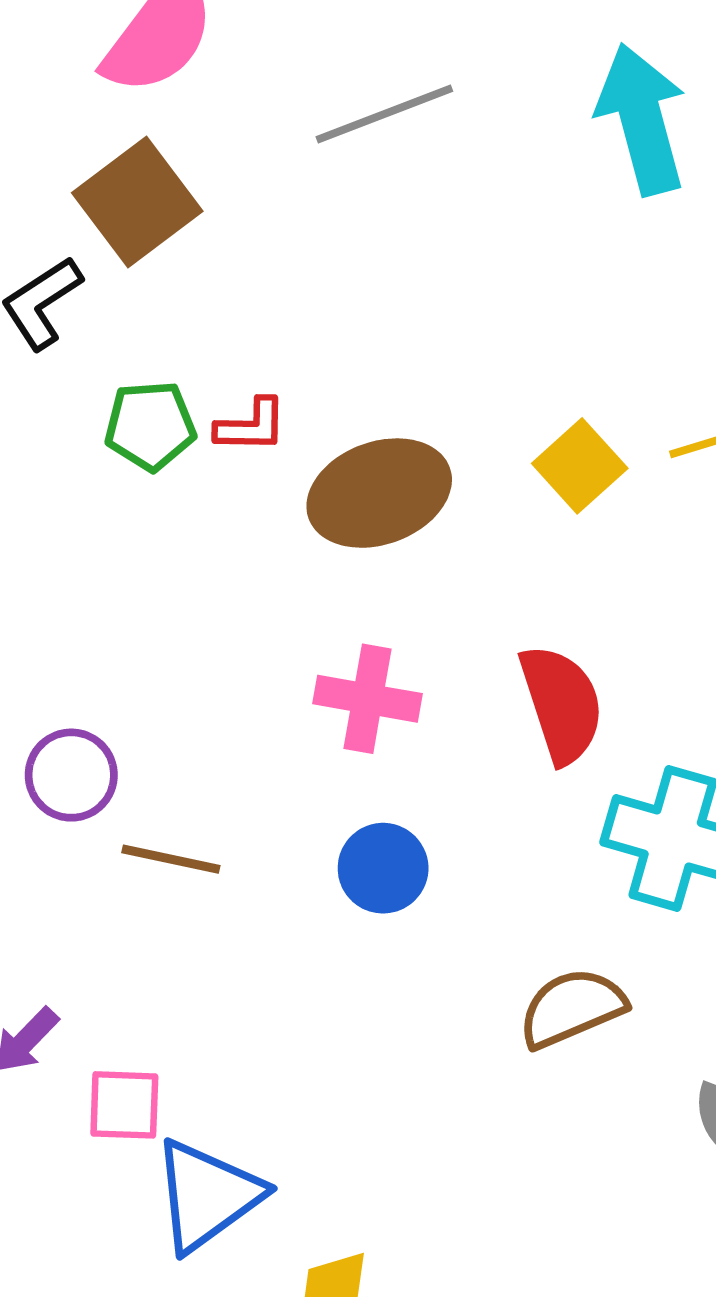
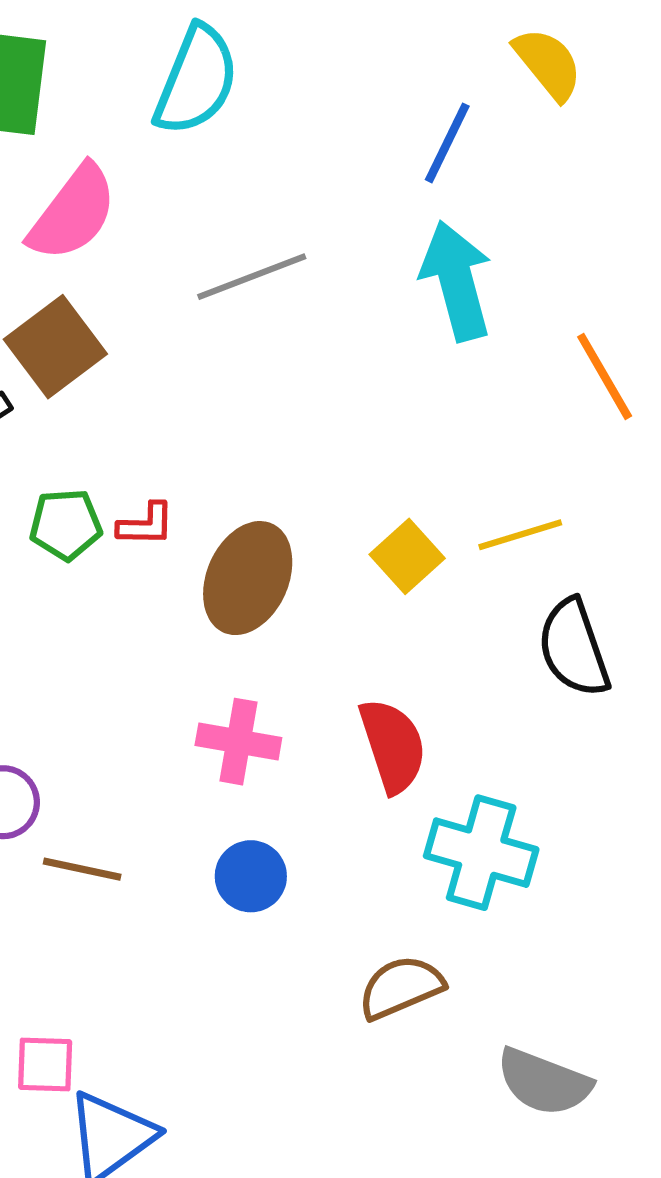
brown ellipse: (379, 493) -> (248, 578), turned -46

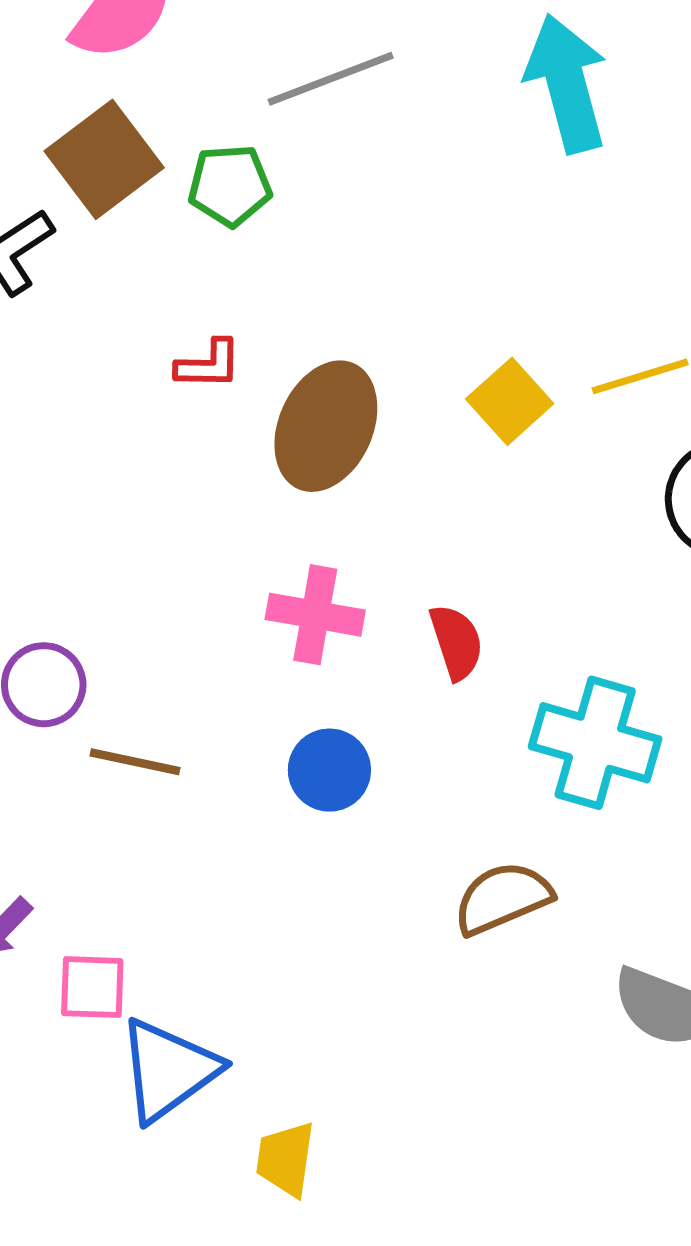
green pentagon: (66, 525) -> (230, 185), moved
red semicircle: (393, 746) -> (456, 642), moved, size x0.7

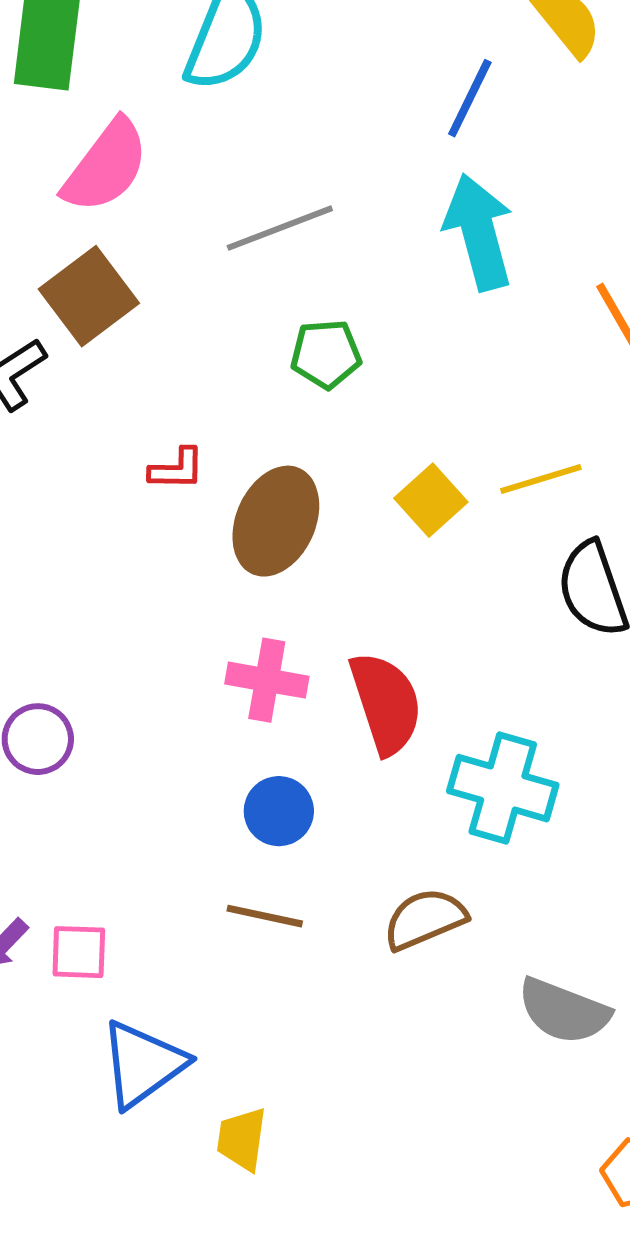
green pentagon: (230, 185) -> (326, 354), moved
red semicircle: (456, 642) -> (386, 703), size x1.6
brown line: (135, 762) -> (265, 916), moved
pink square: (92, 987) -> (79, 952), moved

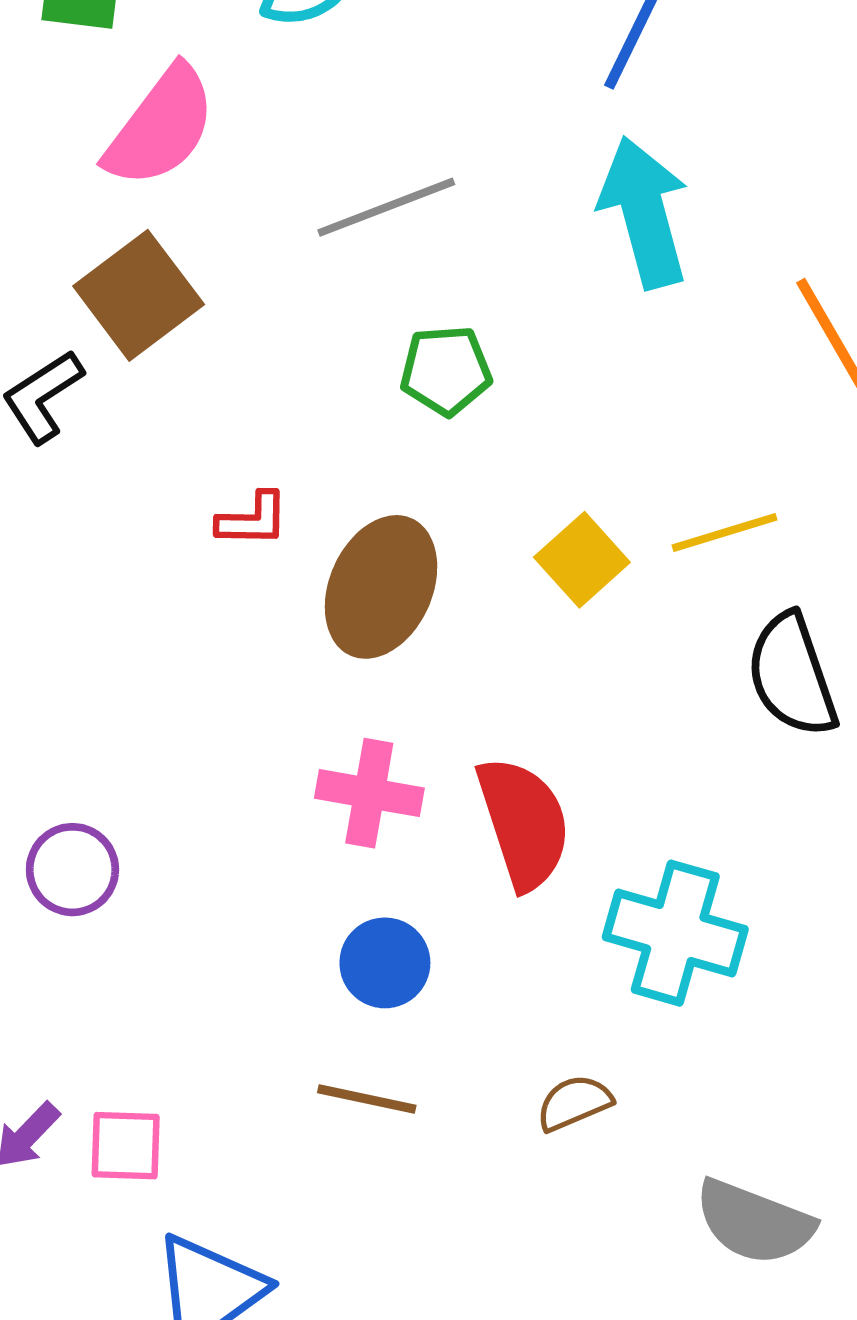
brown semicircle: (425, 919) -> (574, 1103), size x0.7

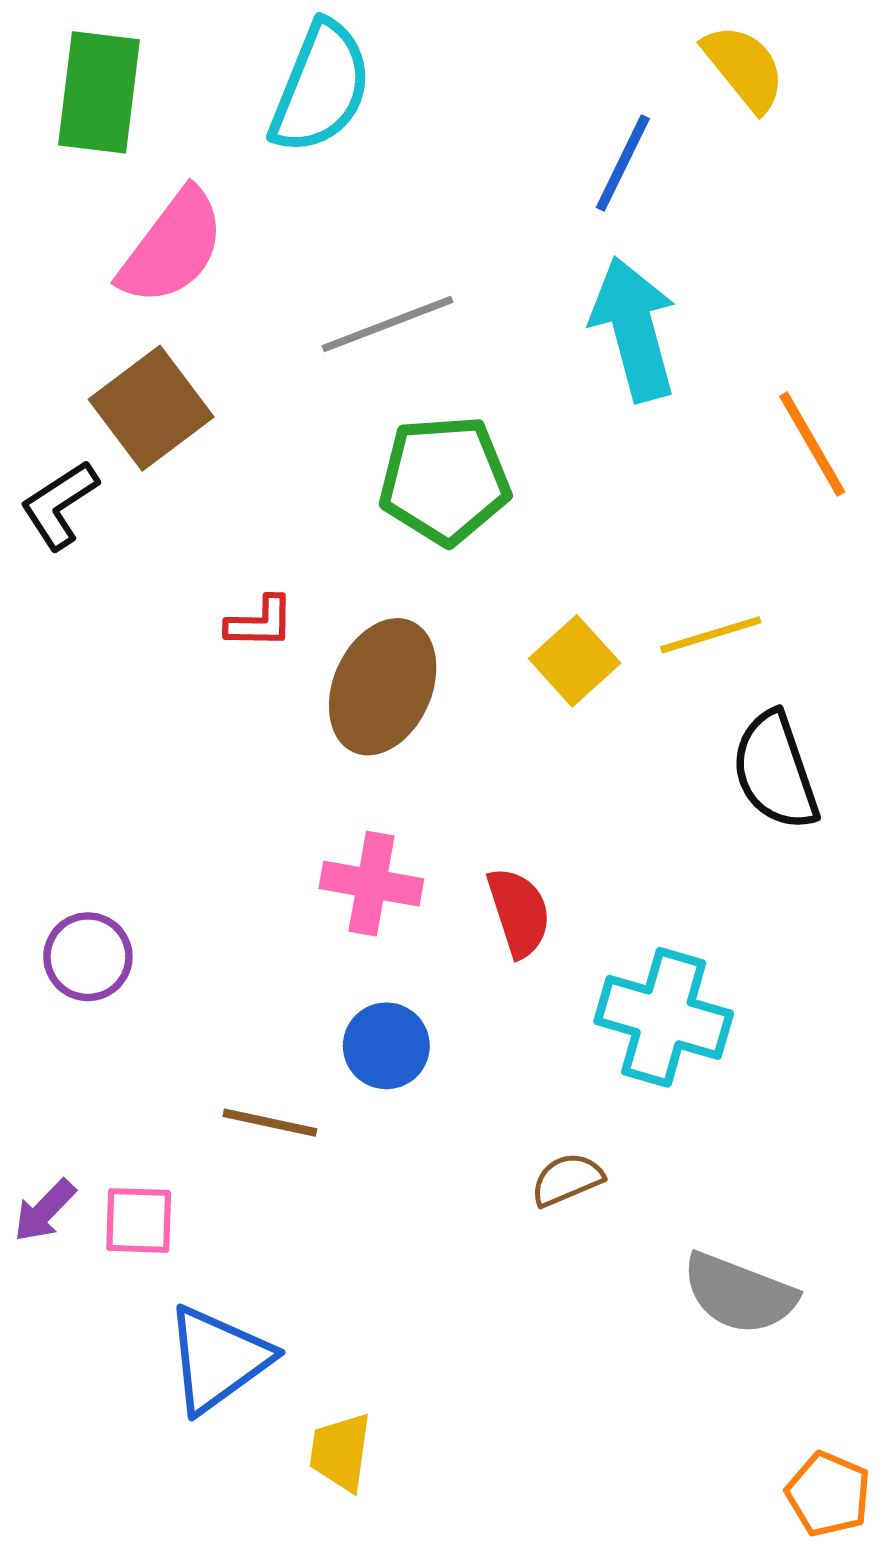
green pentagon: (446, 370) -> (445, 480), size x1.5
red semicircle: (524, 823) -> (519, 912), size x0.7
brown line: (367, 1099) -> (270, 1123), moved

